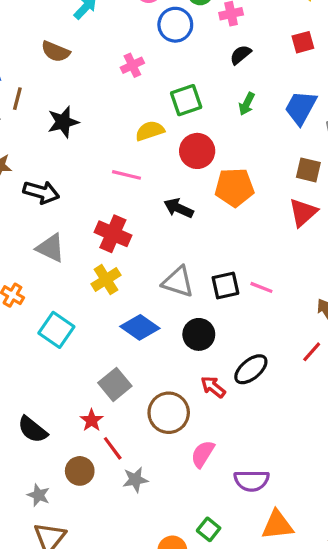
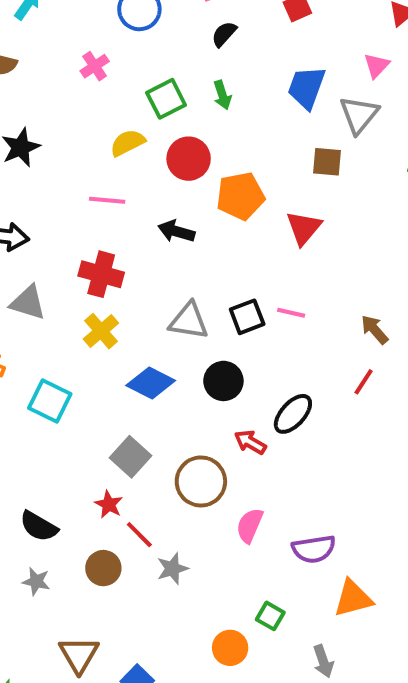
green arrow: (247, 104) -> (222, 95), moved, turned -35
red triangle: (303, 212) -> (304, 228), moved
gray star: (39, 495) -> (36, 581), moved

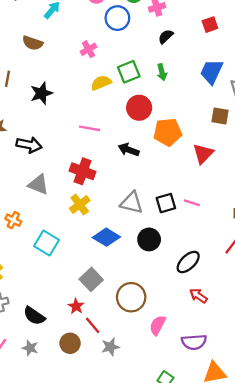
yellow semicircle: (128, 143) -> (101, 83), moved
red arrow: (250, 442) -> (198, 296), moved

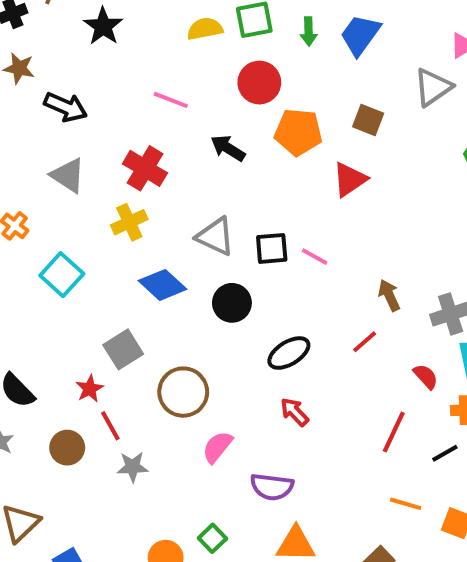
blue trapezoid: (211, 72) -> (360, 35), moved
black star: (41, 93) -> (103, 26), turned -30
brown square: (220, 116) -> (368, 120), moved

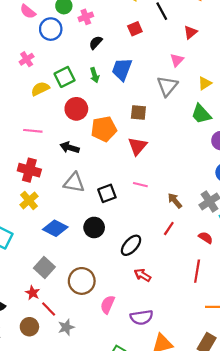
gray triangle: (215, 236) -> (74, 183), moved
pink line: (315, 257) -> (140, 185), moved

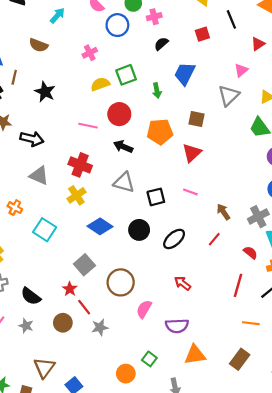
green arrow: (95, 75) -> (157, 91), moved
red circle: (76, 109) -> (119, 114), moved
black ellipse: (131, 245) -> (174, 239), moved

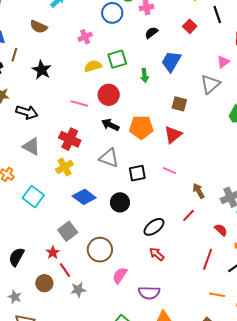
red square: (202, 34) -> (190, 26), turned -32
orange pentagon: (160, 132) -> (141, 127), moved
black ellipse: (174, 239) -> (154, 227), moved
black semicircle: (31, 296) -> (16, 257), turned 78
gray star: (26, 326) -> (15, 297), moved

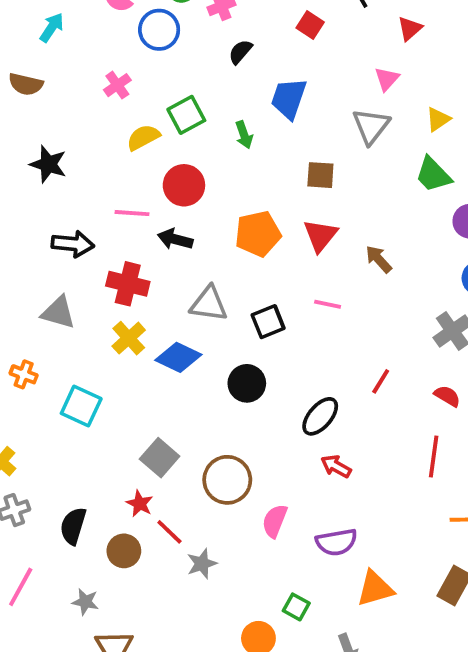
black arrow: (27, 112) -> (73, 244), moved
black arrow: (110, 125) -> (175, 239), moved
brown arrow: (199, 191) -> (379, 259), moved
blue diamond: (84, 197) -> (178, 357), moved
brown circle: (44, 283) -> (124, 551), moved

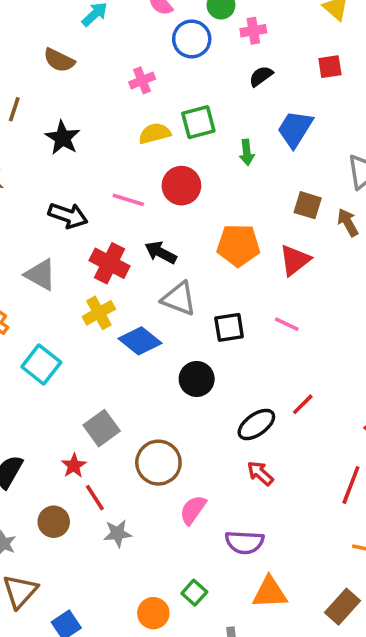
red square: (310, 25) -> (330, 67), turned 35
black arrow: (175, 239) -> (161, 252), moved
brown arrow: (379, 259) -> (348, 222), moved
red line: (381, 381) -> (303, 404), moved
brown circle: (124, 551) -> (54, 522), moved

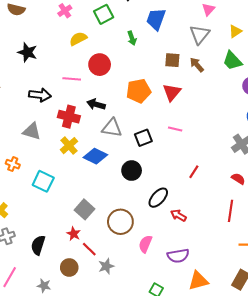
green square: (198, 122) -> (104, 14), moved
black ellipse: (256, 424) -> (158, 198), moved

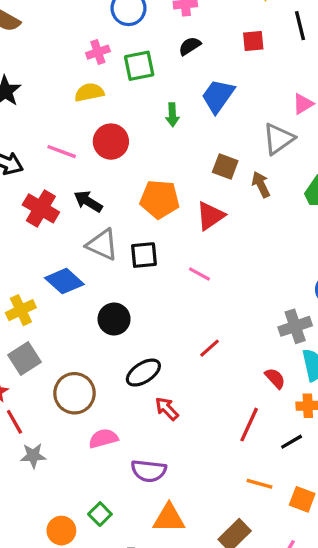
pink cross: (65, 11) -> (98, 52), moved
black square: (143, 138) -> (144, 255), moved
yellow cross: (69, 146) -> (21, 310), moved
pink semicircle: (145, 244) -> (103, 438), turned 36

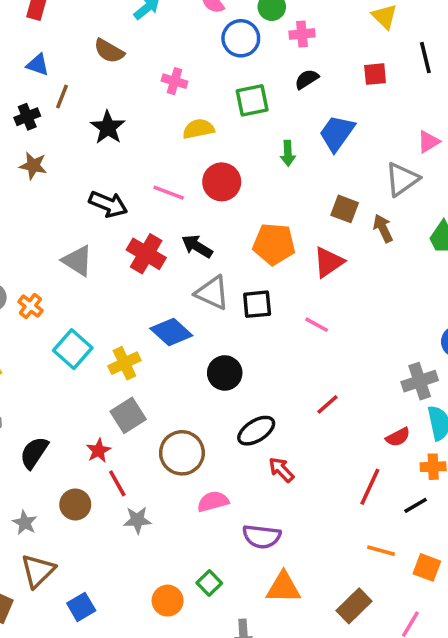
pink cross: (98, 52) -> (175, 81), moved, turned 35
red semicircle: (275, 378) -> (398, 437), turned 105

